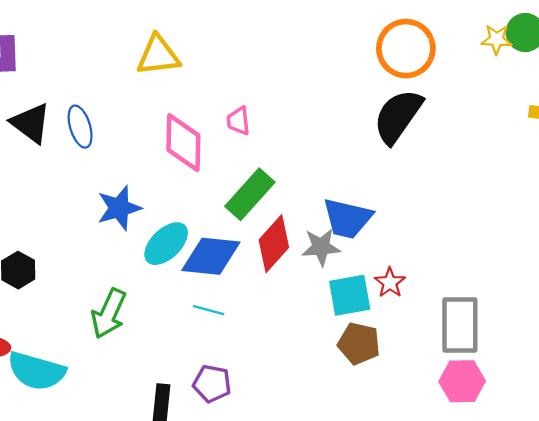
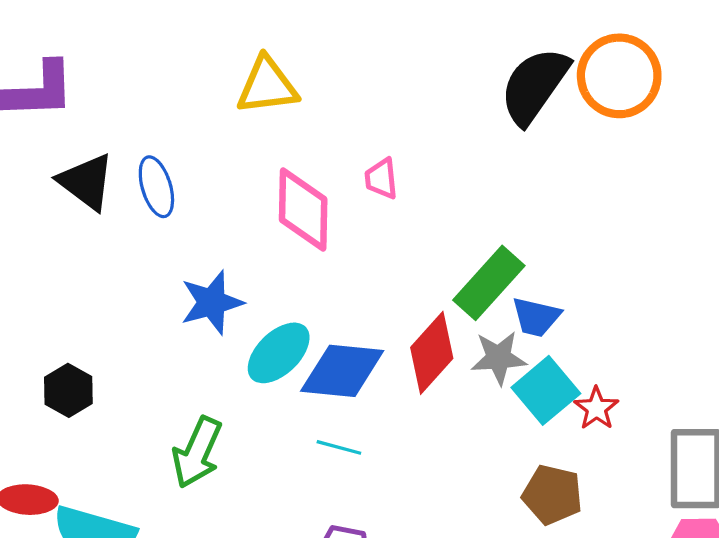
black semicircle: (398, 116) -> (534, 86), moved
green rectangle: (250, 194) -> (489, 283), moved
blue trapezoid: (347, 218) -> (536, 317), size x0.7
cyan square: (350, 295) -> (546, 390), moved, turned -30

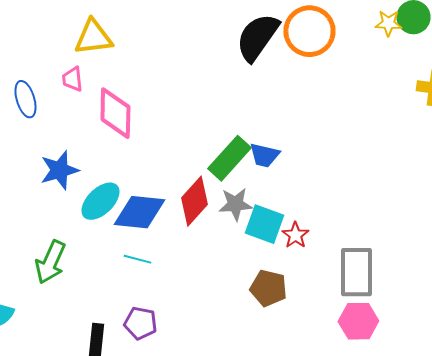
pink trapezoid: (381, 179) -> (72, 79), moved
blue trapezoid: (536, 317) -> (264, 155), moved
cyan square: (546, 390) -> (264, 224), turned -30

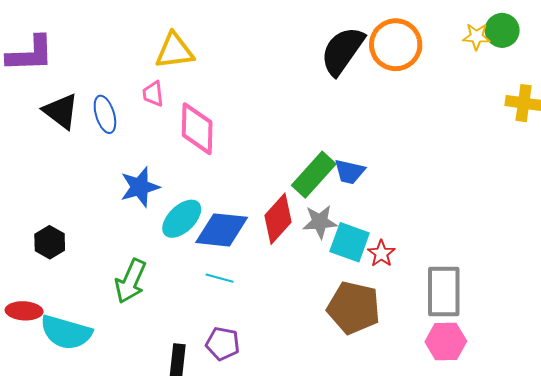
brown pentagon: (268, 288) -> (354, 308), size x1.4

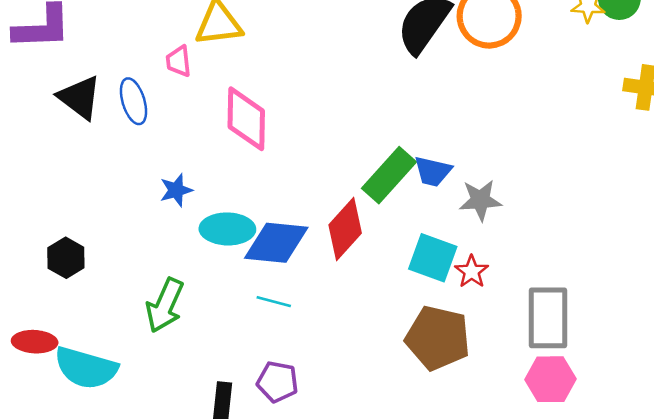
pink trapezoid: (153, 94) -> (179, 61), moved
blue star: (140, 187) -> (176, 190), size x0.7
cyan ellipse: (182, 219) -> (227, 229), turned 45
gray star: (320, 222) -> (480, 200), moved

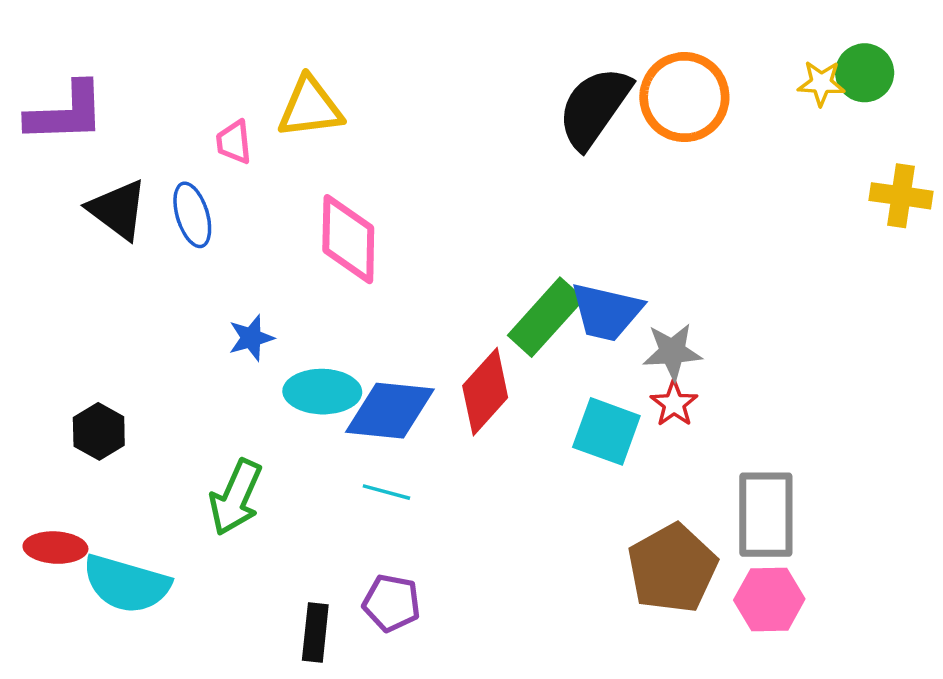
pink trapezoid: (179, 61) -> (234, 142), moved
blue trapezoid: (433, 171) -> (606, 312), size x1.4
red star: (472, 272) -> (674, 404), moved
brown pentagon: (438, 338) -> (672, 568), moved, turned 30

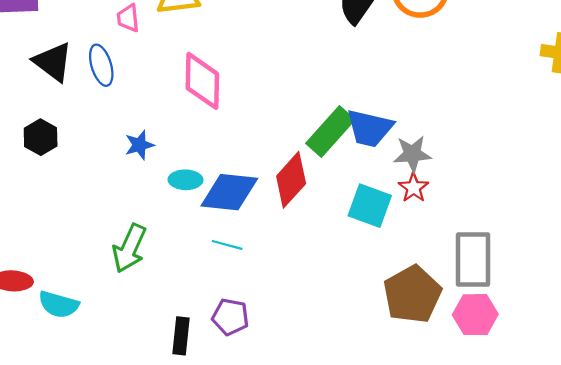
cyan ellipse: (322, 392) -> (185, 180), size x0.7
black hexagon: (99, 431) -> (41, 137), moved
cyan semicircle: (126, 584) -> (59, 304), size x0.7

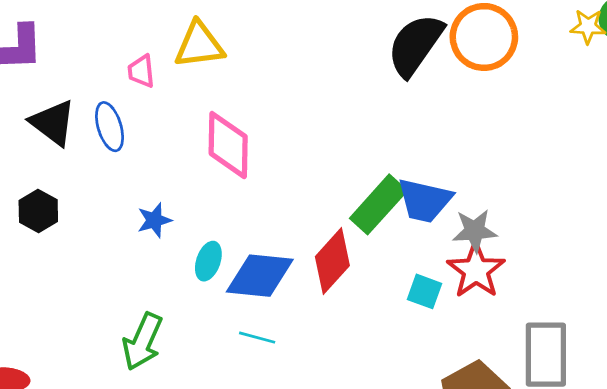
cyan ellipse: (185, 180) -> (208, 261), turned -72
red star: (413, 188) -> (476, 270), size x1.6
cyan square: (370, 206) -> (425, 291), size x0.7

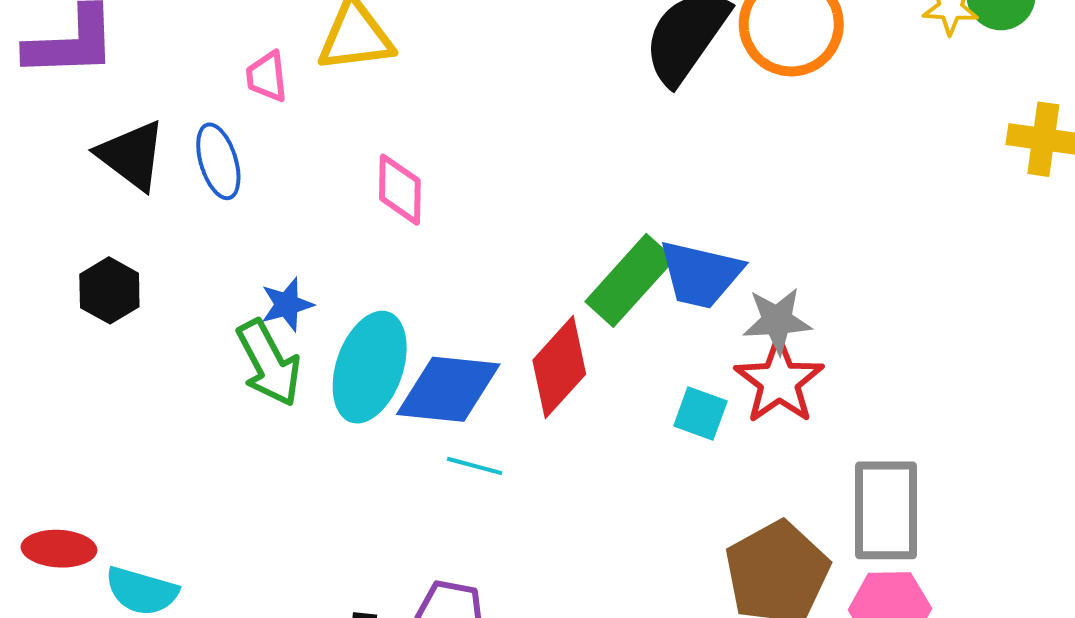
pink diamond: (228, 145) -> (400, 190), size x0.7
cyan ellipse: (208, 261) -> (370, 367), size x1.8
cyan line: (257, 338) -> (475, 466), moved
green arrow: (142, 341) -> (269, 363), moved, turned -52

